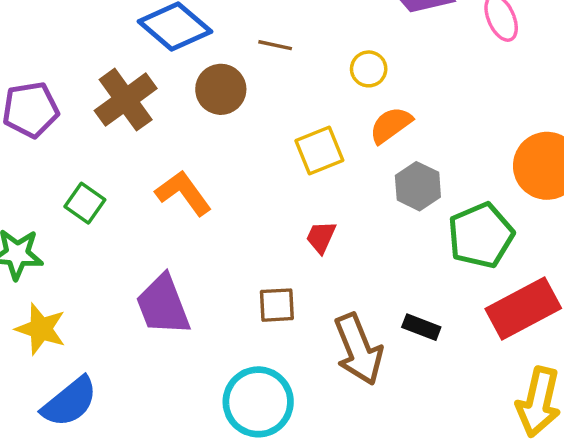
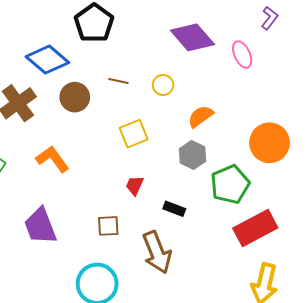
brown line: (275, 45) -> (118, 81), moved
orange semicircle: (391, 125) -> (201, 116), moved
black rectangle: (421, 327) -> (174, 209), moved

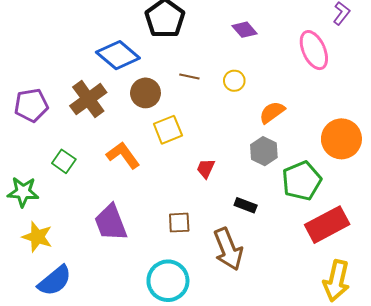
purple diamond: (192, 37) -> (244, 30), moved, size x0.6
pink ellipse: (242, 55) -> (314, 50), size x1.4
yellow square: (134, 134) -> (168, 130), moved
red trapezoid: (135, 185) -> (206, 168), moved

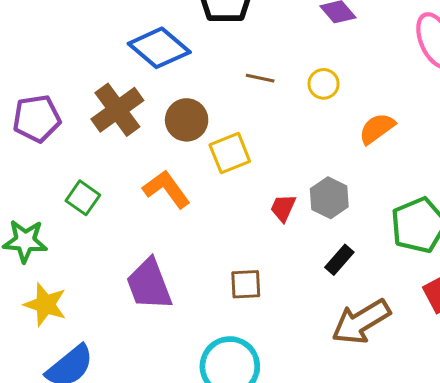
brown circle: (145, 93) -> (187, 120), moved
gray hexagon: (264, 151) -> (329, 198), moved
black rectangle: (246, 205) -> (339, 260), turned -70
brown arrow: (228, 249) -> (361, 322), moved, turned 81

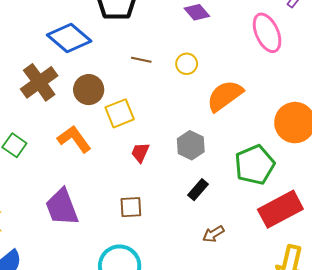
orange semicircle: (377, 129) -> (225, 96), size x1.4
red trapezoid: (283, 208) -> (140, 152), moved
brown arrow: (361, 322) -> (213, 234), size x0.5

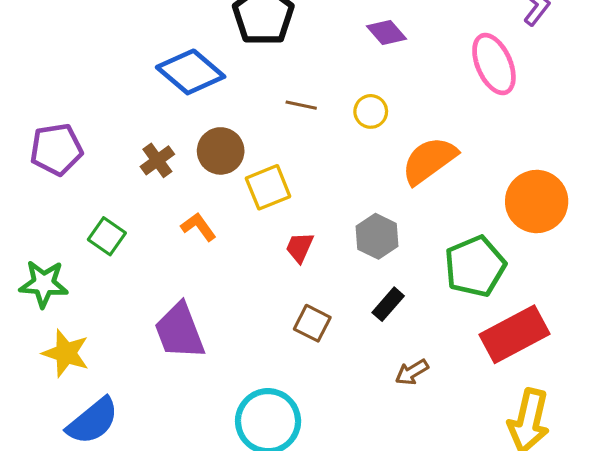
brown cross: (39, 82) -> (157, 160), moved, size x0.6
orange L-shape: (74, 139) -> (198, 227), size x0.7
brown square: (131, 207) -> (312, 323), moved, turned 30

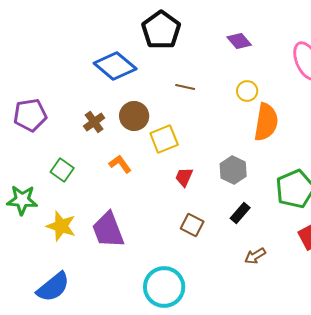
yellow circle: (371, 111) -> (247, 91), moved
orange semicircle: (429, 160) -> (266, 122), turned 135
yellow star: (66, 353) -> (61, 226), moved

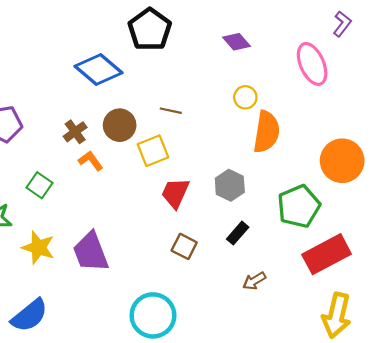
brown line: (185, 87) -> (171, 111), moved
orange L-shape: (120, 164) -> (91, 161), moved
red trapezoid: (184, 177) -> (175, 193), size x1.4

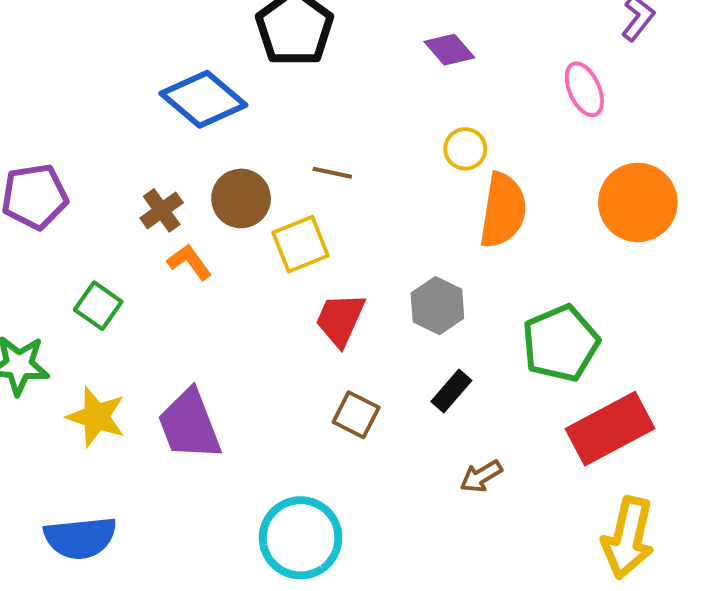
pink ellipse: (312, 64) -> (584, 89), size x0.7
orange circle: (342, 161) -> (638, 202), moved
blue semicircle: (29, 315) -> (80, 538), turned 33

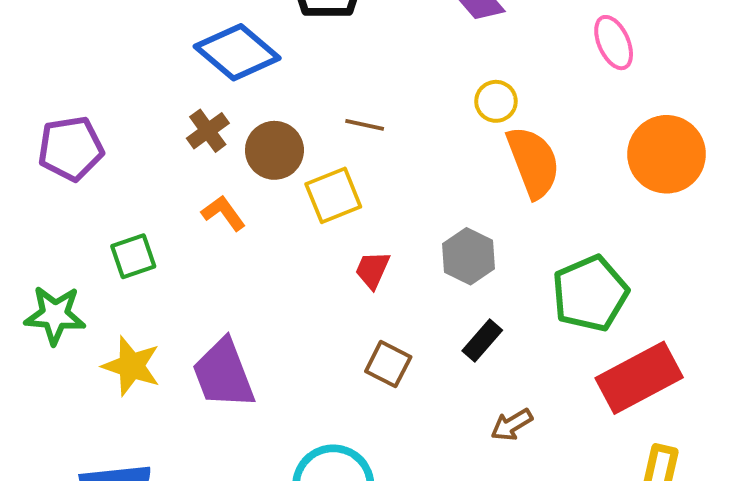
brown cross: (162, 210) -> (208, 131), moved
orange semicircle: (503, 210) -> (533, 162), turned -30
green square: (98, 306) -> (133, 256), turned 36
red trapezoid: (340, 320) -> (372, 270), size x0.7

